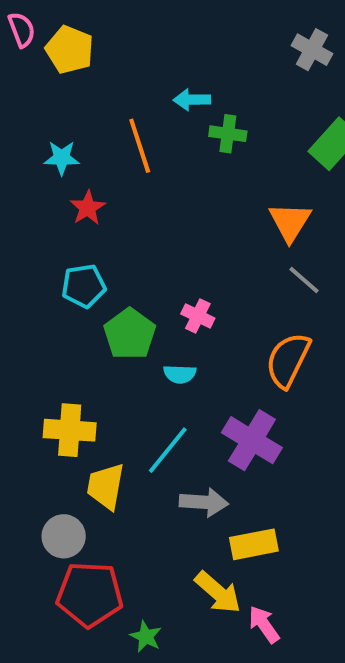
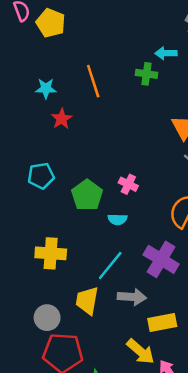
cyan arrow: (192, 100) -> (166, 53), moved
cyan pentagon: (84, 286) -> (41, 176), moved
yellow trapezoid: (106, 486) -> (87, 301), moved

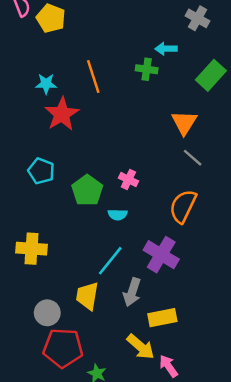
red star: (62, 119) -> (62, 114), size x1.6
cyan pentagon: (41, 176) -> (41, 171), turned 30
yellow cross: (51, 253) -> (32, 249), moved
gray arrow: (132, 297) -> (132, 292), turned 104

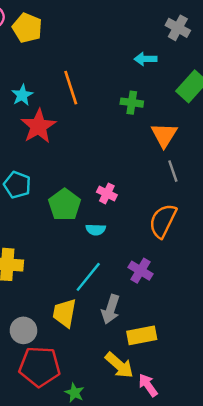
green cross: (147, 69) -> (132, 103), moved
cyan star: (46, 84) -> (22, 95), turned -30
gray line: (193, 158) -> (173, 171), turned 30
purple cross: (161, 255) -> (140, 271), size x0.7

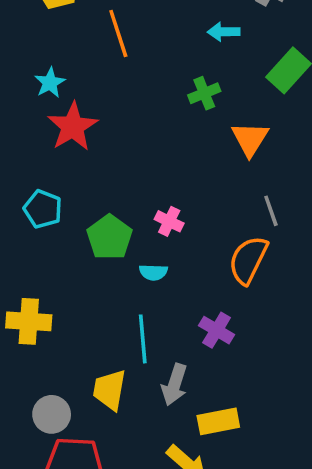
orange line: (71, 88) -> (118, 34), moved
green cross: (132, 103) -> (204, 93), turned -30
gray line: (173, 171) -> (271, 211), moved
cyan line: (88, 277) -> (143, 339), turned -44

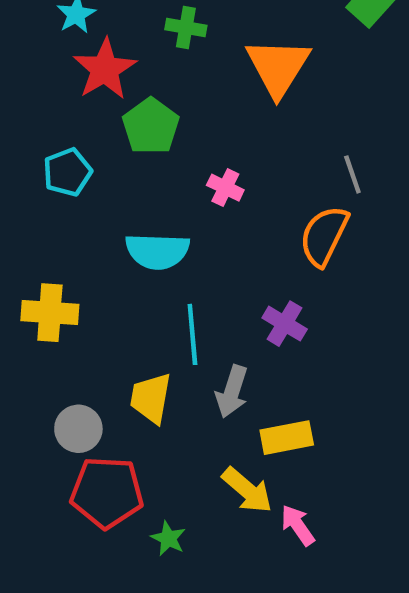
green cross: (204, 93) -> (186, 27), moved, turned 32
orange triangle: (250, 139) -> (278, 67), moved, size x1.4
cyan pentagon: (43, 209) -> (67, 172), turned 30
green pentagon: (109, 237) -> (151, 126), moved
cyan semicircle: (153, 272) -> (157, 251), moved, size x1.8

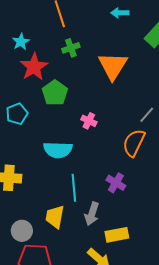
green cross: (186, 27) -> (71, 48), turned -30
gray line: (352, 174) -> (147, 115), turned 60

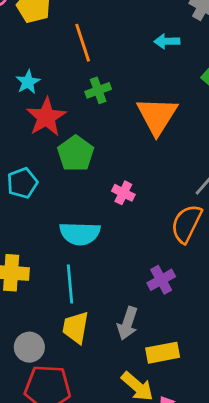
purple cross: (116, 183) -> (161, 280), turned 30
cyan line: (74, 188) -> (70, 284), moved

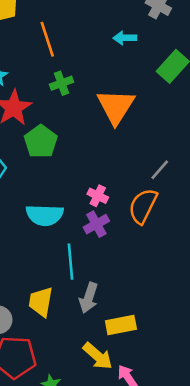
pink cross: (123, 193) -> (98, 196), moved
purple cross: (161, 280) -> (96, 224), moved
cyan line: (70, 284) -> (71, 262), moved

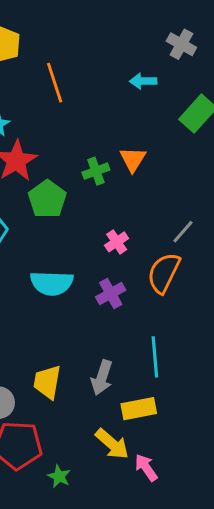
green cross: (61, 83) -> (96, 171), moved
orange triangle: (116, 106) -> (133, 159), size x0.6
pink cross: (98, 196) -> (117, 242), moved, turned 30
cyan line: (71, 262) -> (155, 357), moved

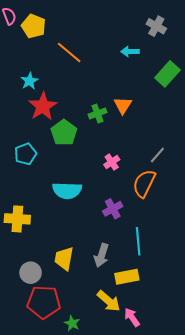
orange line: (55, 83) -> (69, 53), turned -32
purple cross: (111, 294) -> (113, 209), moved

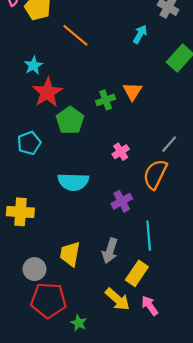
cyan arrow: (130, 52) -> (140, 34), turned 120
yellow rectangle: (127, 277) -> (137, 273), turned -45
pink arrow: (132, 317) -> (150, 306), moved

